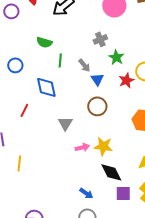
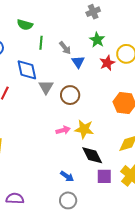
gray cross: (100, 39) -> (93, 12), moved
brown circle: (97, 106) -> (70, 95), moved
gray triangle: (65, 123) -> (46, 87), moved

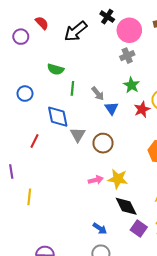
purple square: (104, 176) -> (139, 228), turned 35

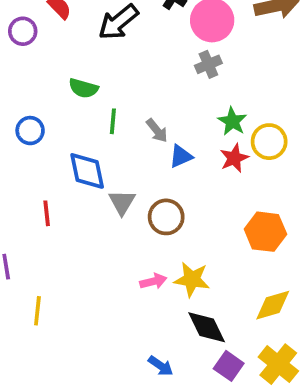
green star: (131, 85) -> (232, 121), moved
blue triangle: (111, 108) -> (181, 156), turned 40
red line: (34, 141) -> (47, 213), turned -32

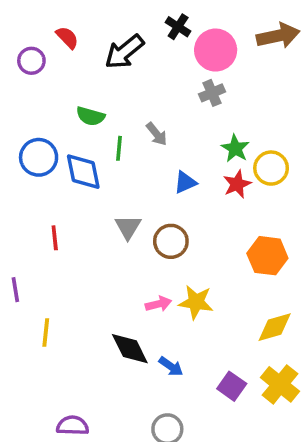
blue circle: (30, 131) -> (39, 157), size x1.4
gray arrow: (157, 131) -> (157, 134), moved
blue diamond: (87, 171) -> (83, 172), moved
black diamond: (207, 327) -> (130, 349), moved
blue arrow: (161, 366) -> (171, 367), moved

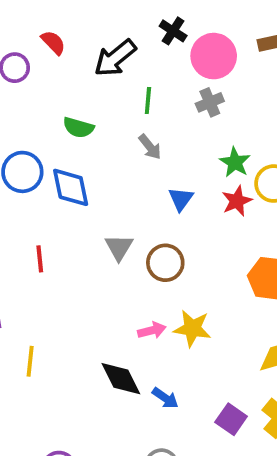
green line: (119, 148) -> (148, 100), moved
blue triangle: (185, 182) -> (181, 199), turned -30

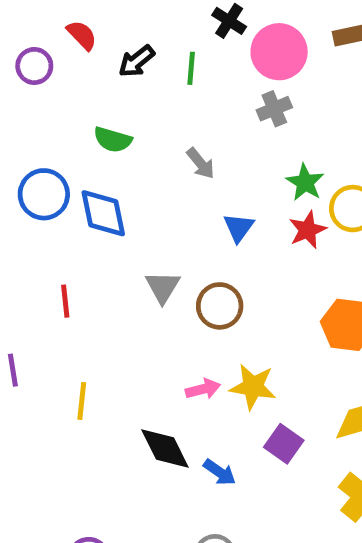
black arrow: (115, 58) -> (136, 61), moved, size x0.7
green line: (148, 100) -> (191, 68), moved
yellow line: (30, 361) -> (82, 401), moved
purple square: (231, 419) -> (284, 444), moved

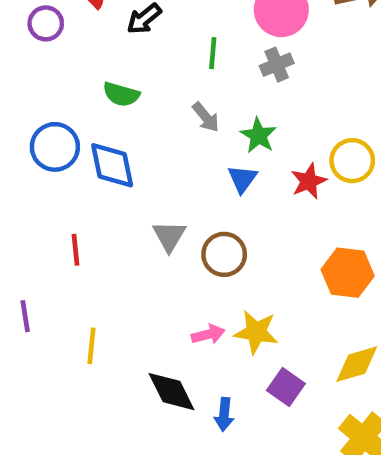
green line: (191, 68) -> (213, 53), moved
green star: (305, 182) -> (258, 135), moved
blue arrow: (220, 472) -> (224, 414), turned 60

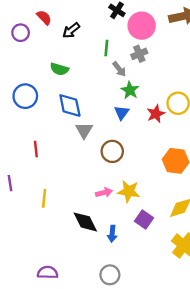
gray arrow: (206, 117) -> (119, 69), moved
blue diamond: (112, 165) -> (70, 106), moved
gray triangle: (169, 236) -> (84, 130), moved

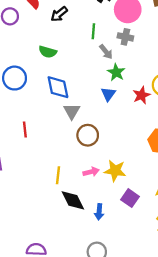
gray cross: (139, 54) -> (125, 37), turned 35
brown circle: (112, 151) -> (88, 135), moved
yellow line: (44, 198) -> (58, 175), moved

